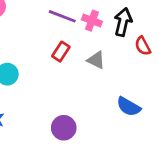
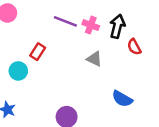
red rectangle: (61, 52) -> (38, 52), moved

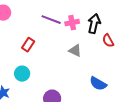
pink cross: (91, 25) -> (72, 23), turned -32
cyan circle: (18, 71) -> (22, 74), moved

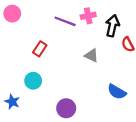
pink cross: (72, 23) -> (88, 16), moved

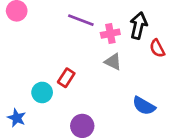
pink cross: (88, 16) -> (110, 34), moved
red rectangle: (40, 49) -> (66, 78), moved

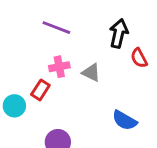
pink cross: (110, 34) -> (59, 67), moved

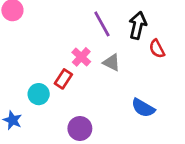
purple line: (56, 28) -> (102, 24), moved, turned 40
pink cross: (59, 67) -> (81, 57), turned -36

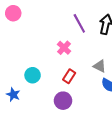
gray triangle: (112, 62) -> (100, 66), moved
red rectangle: (63, 79) -> (69, 76), moved

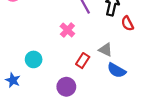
red rectangle: (69, 76) -> (83, 61), moved

